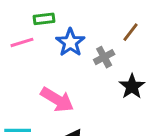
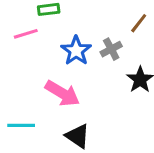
blue star: (70, 42) -> (76, 51), moved

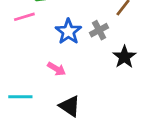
pink arrow: (62, 93) -> (56, 69), size x0.6

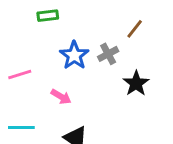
pink line: (24, 17) -> (20, 75), moved

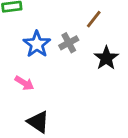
black star: (136, 83) -> (106, 58), moved

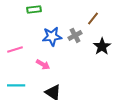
blue star: (37, 44) -> (52, 36), turned 30

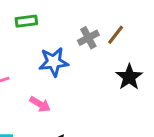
gray cross: (75, 35) -> (88, 38), moved

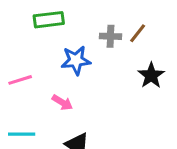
green rectangle: (26, 21) -> (49, 20), size x1.4
gray cross: (88, 38) -> (110, 36), turned 30

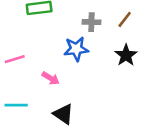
brown line: (138, 33) -> (125, 19), moved
blue star: (76, 60) -> (76, 49), moved

